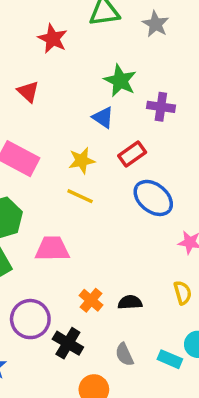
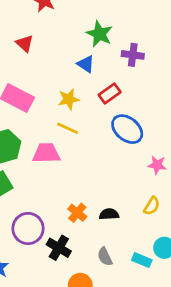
pink trapezoid: (52, 249) -> (46, 153), moved
yellow semicircle: (183, 293) -> (152, 206), turned 48

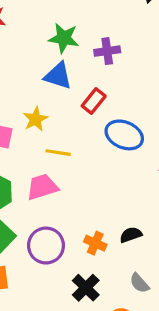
blue triangle: (86, 64) -> (58, 76), size x1.4
yellow star: (69, 99) -> (36, 119), moved
purple circle: (28, 228) -> (46, 246), moved
black cross: (59, 248) -> (86, 288), turned 30

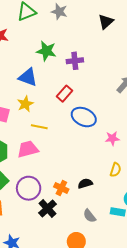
blue triangle: (58, 76) -> (28, 77), moved
black cross: (86, 288) -> (48, 208), moved

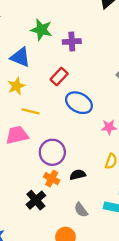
purple circle: (29, 188) -> (52, 152), moved

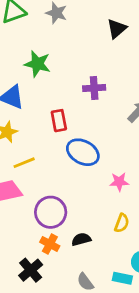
purple cross: (72, 42) -> (94, 88), moved
red rectangle: (59, 77) -> (59, 121), turned -54
yellow line: (30, 111) -> (24, 163), turned -36

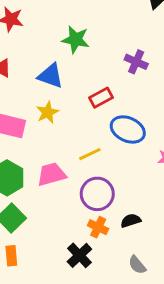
purple cross: (94, 88) -> (136, 62), turned 30
red rectangle: (59, 121) -> (101, 98), turned 75
yellow line: (24, 163) -> (90, 154), moved

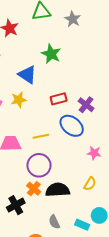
purple cross: (136, 62) -> (86, 105), moved
black semicircle: (131, 221) -> (58, 190), size x1.6

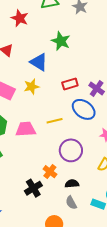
purple circle: (39, 165) -> (71, 150), moved
black semicircle: (58, 190) -> (72, 184), moved, size x0.6

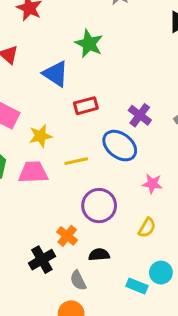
red rectangle: (70, 84) -> (86, 106), moved
yellow star: (32, 87) -> (41, 136), moved
gray semicircle: (71, 203) -> (78, 280), moved

